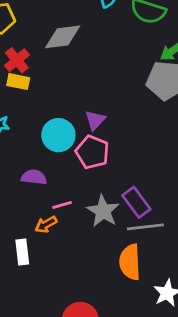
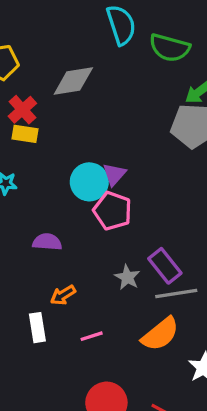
cyan circle: (58, 135) -> (89, 182), moved
pink line: (62, 205) -> (92, 336), moved
gray star: (103, 211) -> (127, 277), size x0.7
orange semicircle: (130, 262) -> (160, 334), turned -124

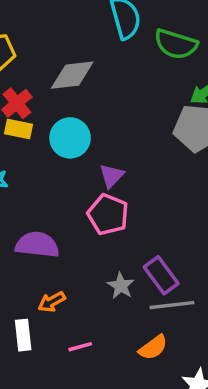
cyan circle: (89, 182) -> (70, 138), moved
purple semicircle: (47, 242) -> (37, 245), size x1.4
orange semicircle: (160, 334) -> (153, 347), size x0.7

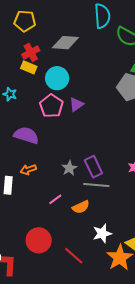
pink pentagon: (108, 215) -> (51, 106), moved
pink line: (80, 347) -> (55, 199), moved, turned -32

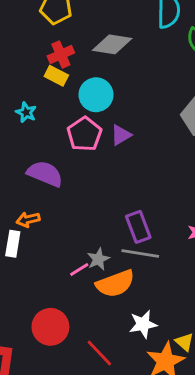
gray star: (69, 168) -> (98, 259), moved
orange arrow: (28, 170) -> (28, 220), moved
orange semicircle: (81, 207) -> (115, 284), size x1.5

